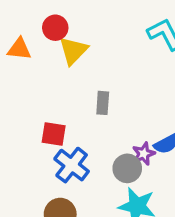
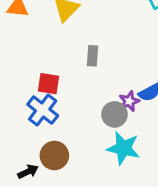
blue cross: (72, 165) -> (43, 110), moved

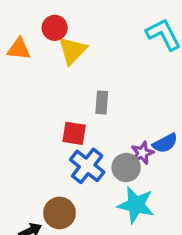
red square: (49, 84) -> (74, 133), moved
blue cross: (43, 110) -> (87, 166), moved

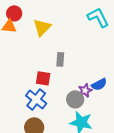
red circle: (55, 28) -> (14, 13), moved
blue cross: (87, 166) -> (36, 99), moved

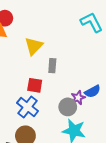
yellow triangle: (42, 27) -> (34, 46), moved

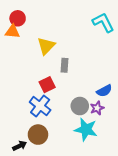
red square: (35, 85) -> (47, 85), turned -35
purple star: (78, 98) -> (97, 108), moved

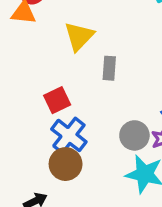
red square: (47, 85) -> (57, 100), moved
brown circle: (38, 135) -> (66, 164), moved

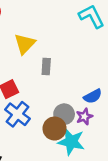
brown circle: (66, 164) -> (55, 129), moved

